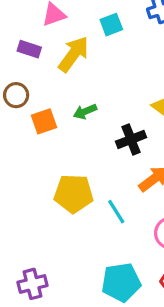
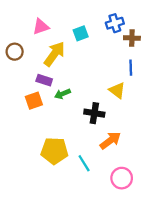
purple rectangle: (29, 49) -> (44, 80), moved
brown circle: (16, 95) -> (15, 52), moved
black cross: (131, 139) -> (94, 113), turned 30

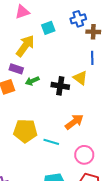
pink triangle: (41, 27) -> (22, 12), moved
black cross: (94, 113) -> (60, 86), moved
cyan line: (84, 163) -> (51, 142), turned -42

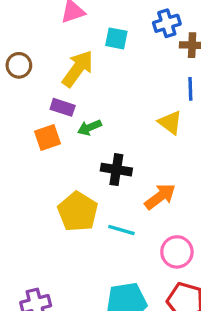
cyan square: (48, 28) -> (116, 38), turned 32
black cross: (60, 86) -> (116, 170), moved
yellow pentagon: (25, 131) -> (78, 212), turned 30

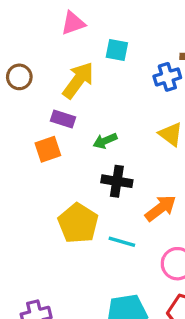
blue cross: (167, 23) -> (167, 77), moved
green arrow: (89, 128) -> (105, 141), moved

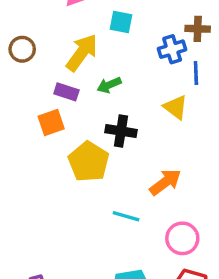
green arrow: (105, 141) -> (109, 85), moved
black cross: (117, 181) -> (121, 131), moved
yellow pentagon: (78, 223) -> (89, 162), moved

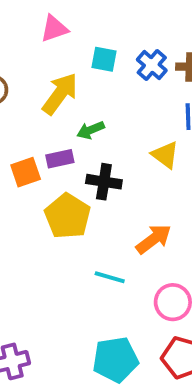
blue cross: (172, 49) -> (152, 65), moved, turned -32
purple rectangle: (66, 92) -> (60, 159), moved, turned -30

